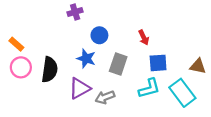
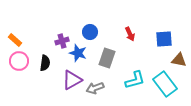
purple cross: (75, 12) -> (62, 41), moved
blue square: (158, 63) -> (164, 39), moved
black semicircle: (50, 70) -> (45, 63), size x0.7

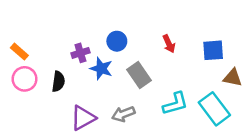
gray rectangle: (107, 58) -> (139, 75), turned -54
purple triangle: (72, 80) -> (83, 118), moved

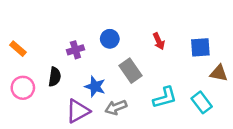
blue star: (101, 68) -> (95, 87), moved
pink circle: (25, 79) -> (23, 88), moved
cyan rectangle: (214, 109) -> (202, 102), size x0.7

